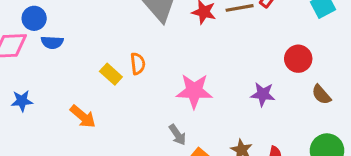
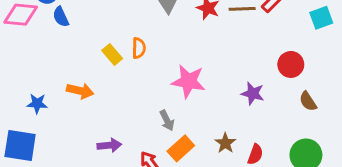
blue semicircle: (52, 42) -> (61, 17), turned 54
blue star: (22, 101) -> (37, 104), moved
orange arrow: (83, 117) -> (80, 91), turned -35

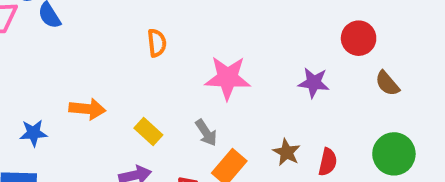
yellow rectangle: (112, 55) -> (148, 131), moved

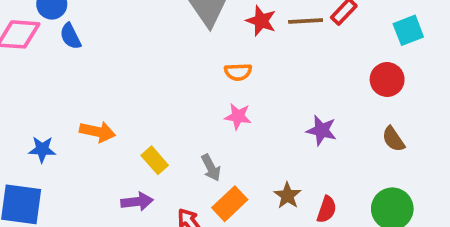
red circle: (359, 38) -> (387, 79), moved
orange semicircle: (157, 43) -> (238, 72), moved, turned 88
pink star: (228, 78) -> (238, 116), size x0.6

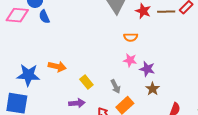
purple star: (322, 130) -> (147, 69), moved
blue star: (42, 149) -> (28, 75), size x1.6
brown star: (287, 196) -> (153, 89), moved

